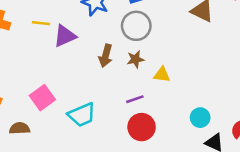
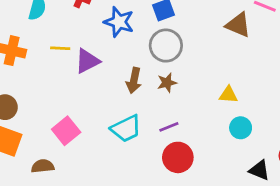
yellow triangle: (162, 75) -> (228, 95), moved
cyan trapezoid: (82, 115) -> (126, 129), moved
cyan circle: (200, 118) -> (241, 128), moved

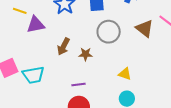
gray circle: (166, 46) -> (109, 32), moved
cyan trapezoid: (126, 129) -> (33, 75), moved

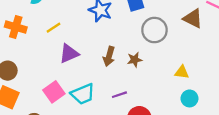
yellow line: (20, 11) -> (53, 28), turned -40
purple triangle: (36, 25) -> (69, 54), moved
purple line: (78, 84) -> (119, 95), moved

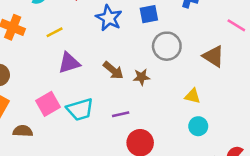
brown triangle: (193, 18) -> (213, 56), moved
brown arrow: (109, 56) -> (113, 70), turned -72

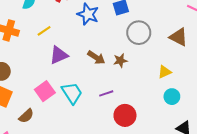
yellow triangle: (193, 96) -> (165, 72), turned -32
cyan trapezoid: (80, 109) -> (72, 93), turned -100
brown semicircle: (23, 131) -> (26, 116), turned 140

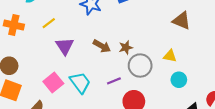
gray circle: (139, 33) -> (140, 66), moved
purple triangle: (59, 55) -> (65, 46), turned -36
yellow triangle: (165, 72) -> (170, 56), turned 40

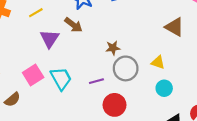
brown arrow: (102, 46) -> (73, 25), moved

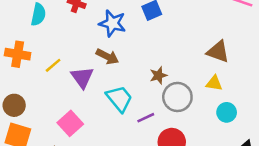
yellow line: (36, 13) -> (53, 65), moved
brown triangle: (174, 27) -> (218, 52), moved
cyan trapezoid: (61, 79) -> (119, 99), moved

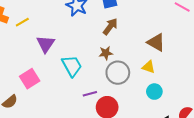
brown arrow: (107, 56) -> (110, 26), moved, turned -90
yellow line: (53, 65) -> (22, 22), moved
purple line: (146, 118) -> (90, 94), moved

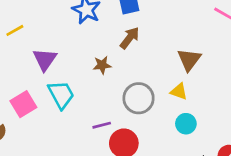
brown triangle: (156, 42) -> (189, 60), turned 36
brown star: (106, 53) -> (102, 65), moved
cyan trapezoid: (72, 66) -> (61, 95), moved

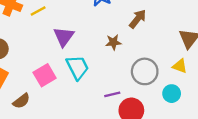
cyan circle: (186, 124) -> (172, 94), moved

